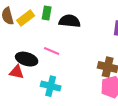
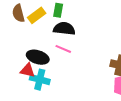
black semicircle: (70, 21) -> (64, 29), moved
cyan cross: (51, 86) -> (40, 80), moved

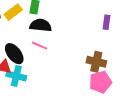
black ellipse: (38, 57) -> (14, 54), turned 35

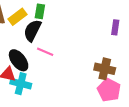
black semicircle: (41, 25) -> (32, 31), moved, turned -70
pink pentagon: (100, 82) -> (109, 90), turned -30

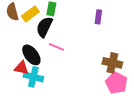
purple rectangle: (115, 27) -> (98, 17), moved

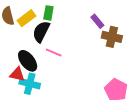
purple rectangle: (98, 17) -> (97, 21), turned -48
brown cross: (112, 63) -> (112, 37), moved

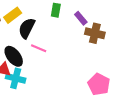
green rectangle: (48, 13) -> (56, 10), moved

